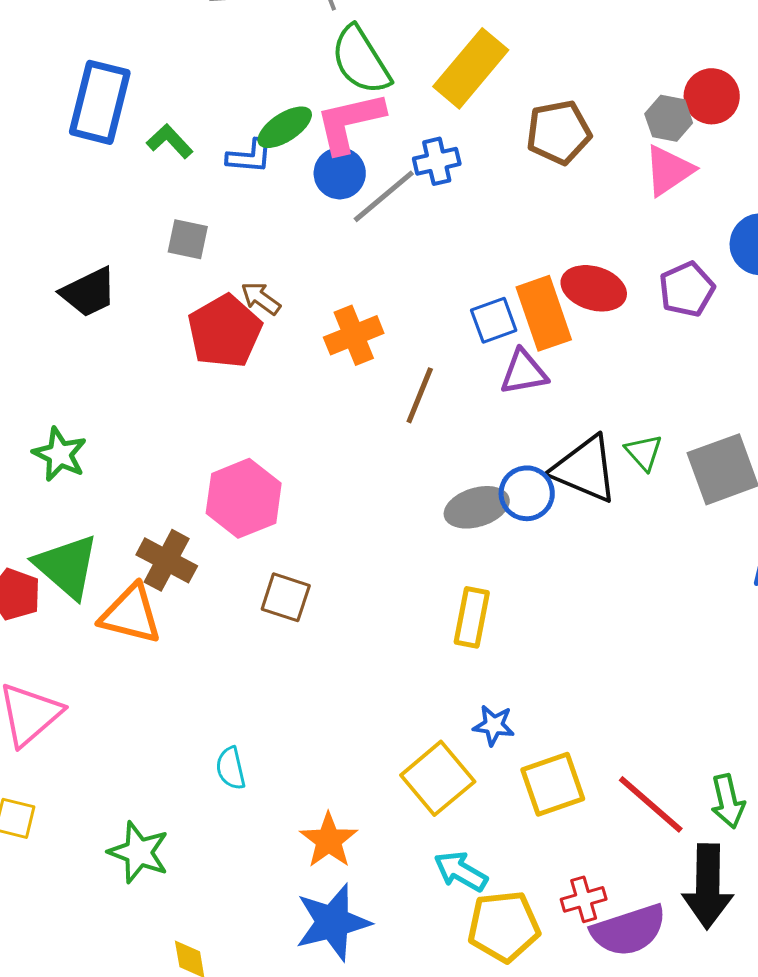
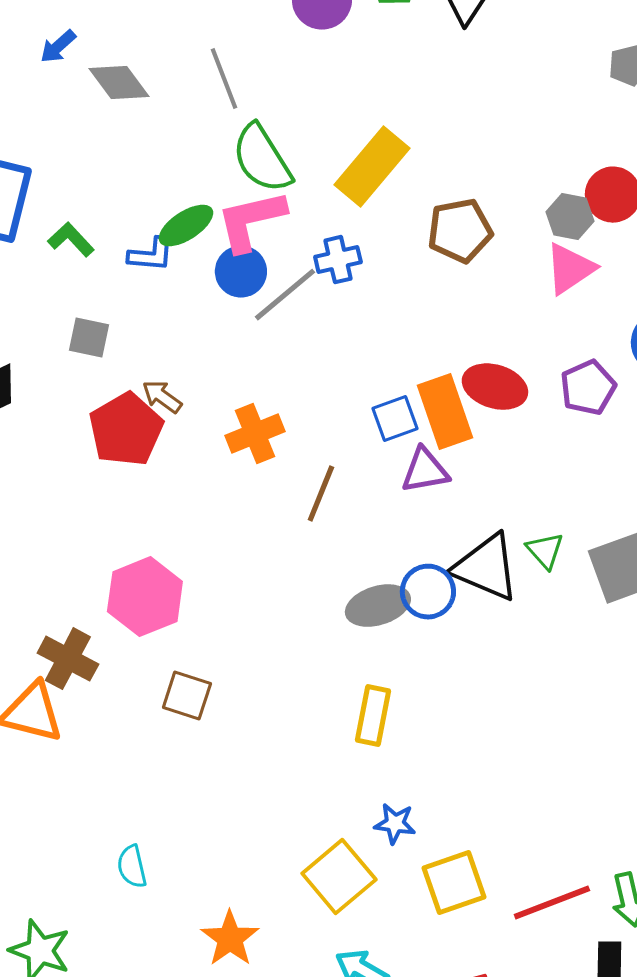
red line: (651, 804) -> (552, 903), turned -62

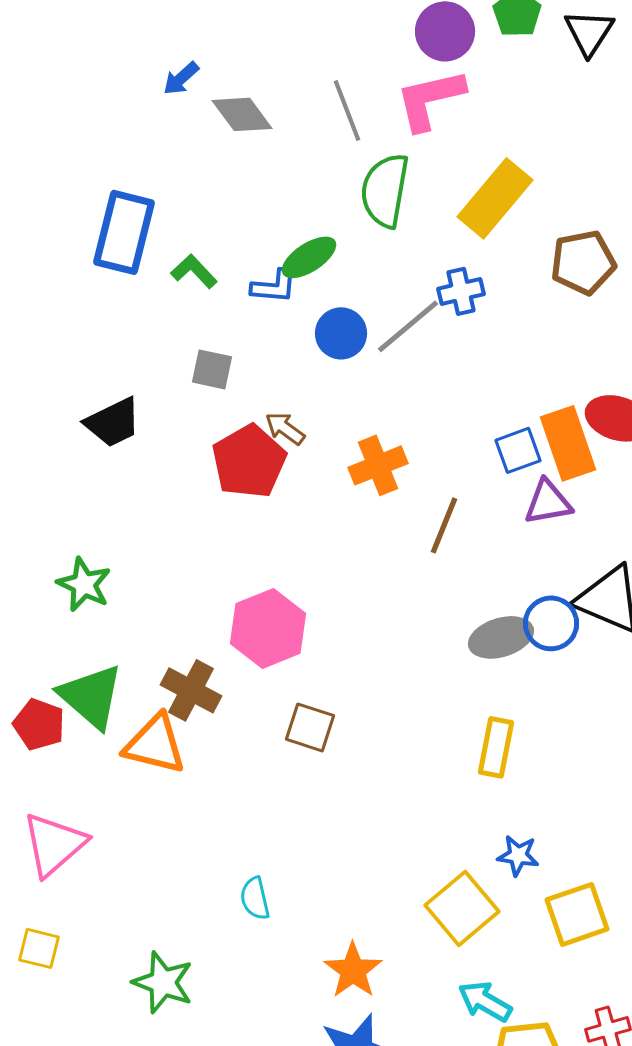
green semicircle: (262, 159) -> (385, 190), turned 42
pink L-shape: (251, 221) -> (430, 99), moved
blue circle: (241, 272) -> (341, 333), moved

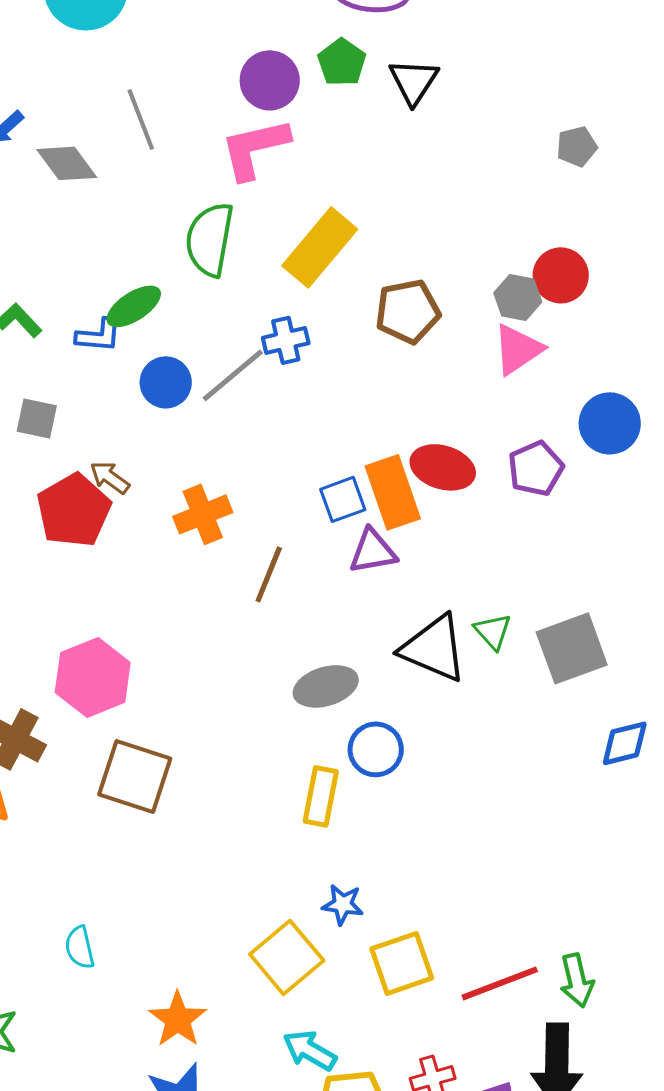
gray line: (347, 110) -> (141, 119), moved
blue circle: (551, 623) -> (376, 749), moved
brown square: (310, 727) -> (135, 776), size x1.5

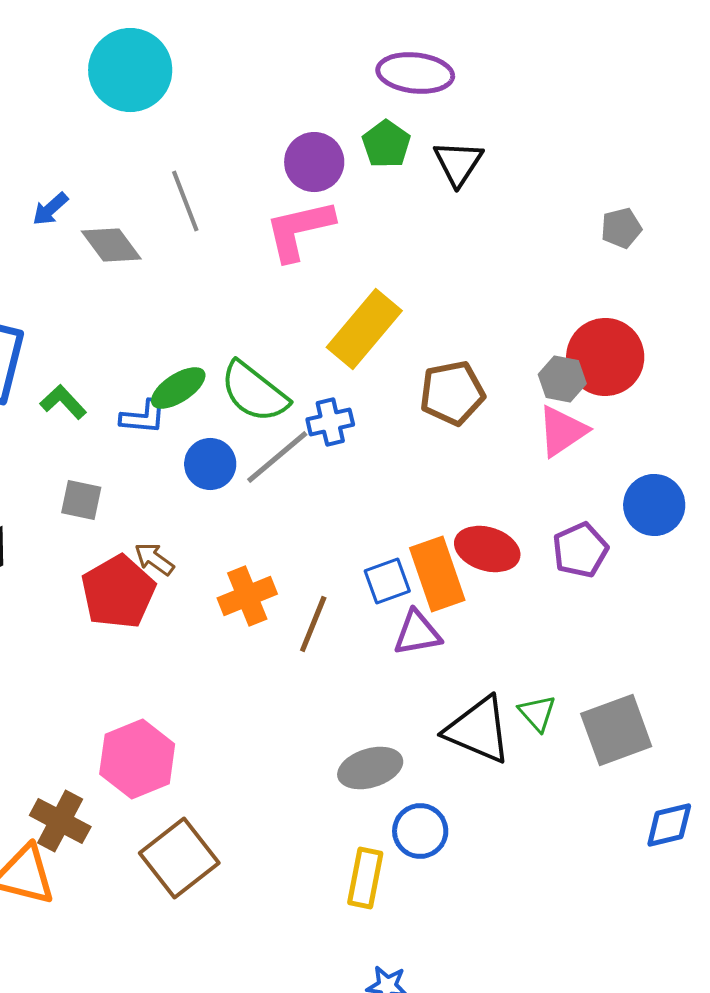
green semicircle: (210, 239) -> (254, 392), moved, turned -62
red circle: (561, 275) -> (605, 357), size x1.4
brown line: (269, 574) -> (313, 624), moved
brown square: (135, 776) -> (179, 858), turned 34

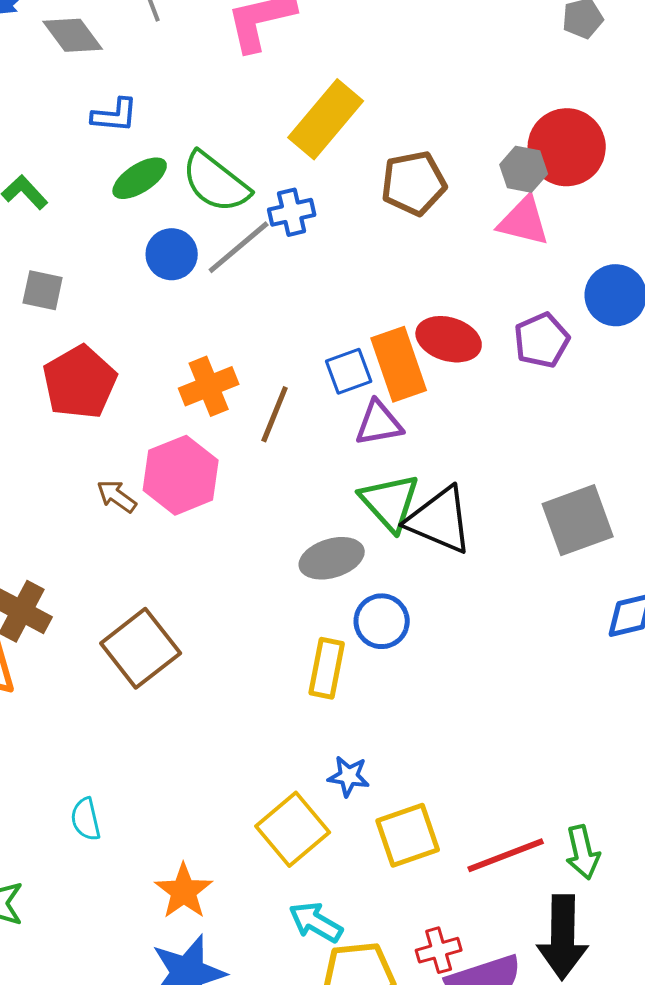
blue L-shape: (143, 417) -> (115, 115), moved
pink triangle: (562, 431) -> (524, 221), turned 48
brown arrow: (154, 559) -> (117, 496), moved
green triangle: (537, 713) -> (390, 502), moved, size x1.6
pink hexagon: (137, 759) -> (181, 475), moved

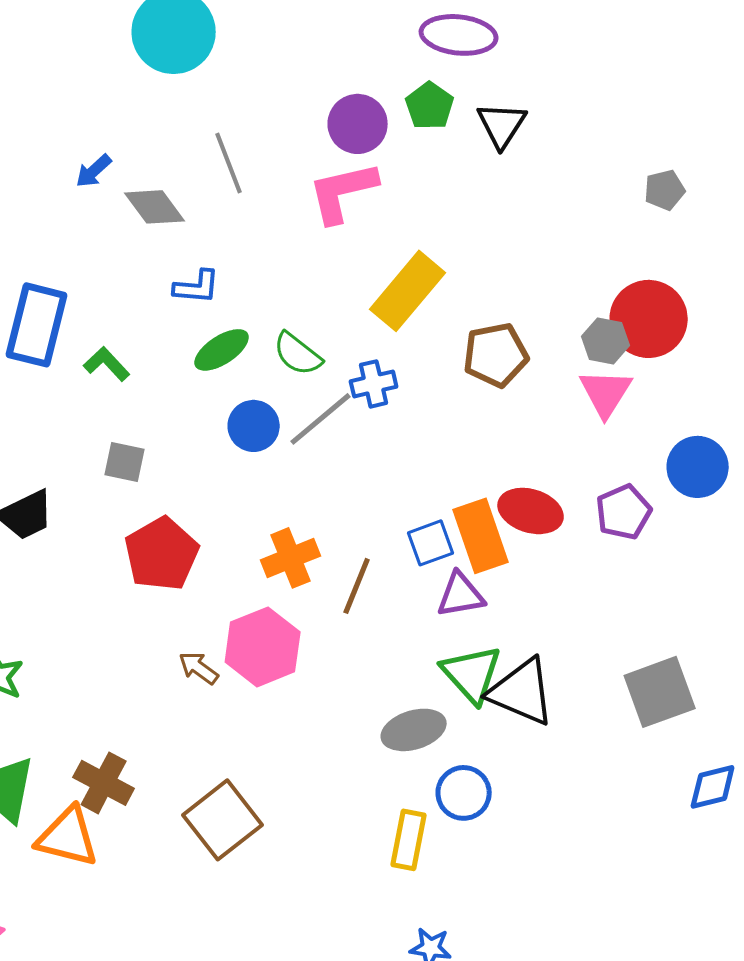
green semicircle: (216, 182) -> (298, 354), size x0.7
pink triangle: (524, 221) -> (606, 393), turned 48

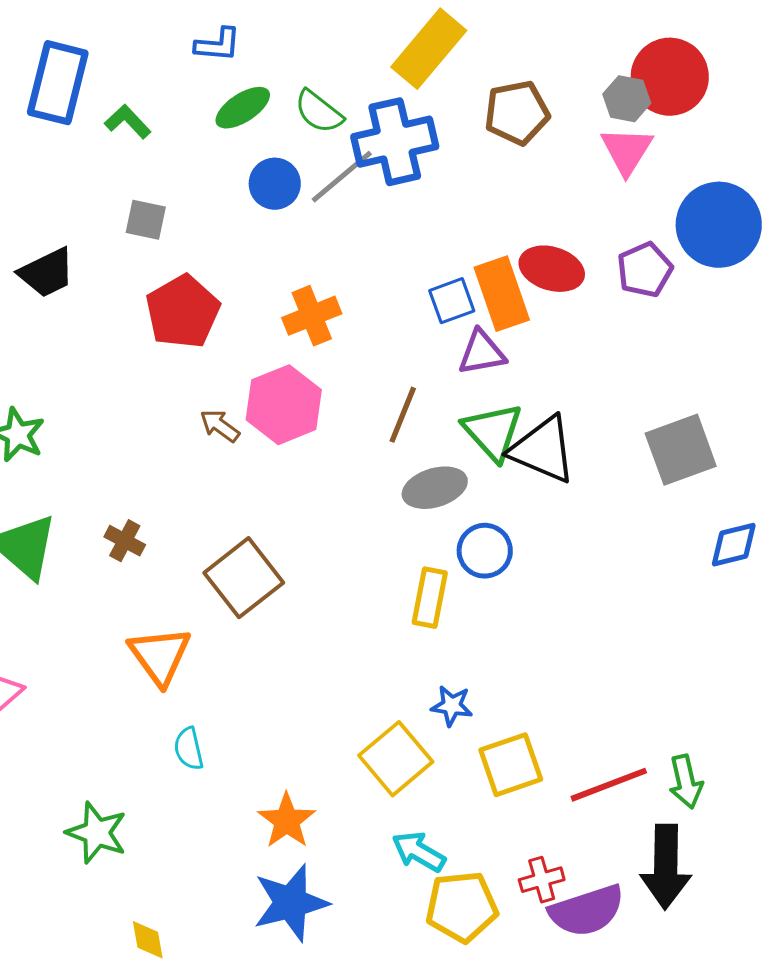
blue cross: (374, 384) -> (395, 142), size x1.8
blue circle: (698, 467) -> (719, 225), size x1.4
brown line: (357, 586) -> (403, 415), moved
brown cross: (104, 783) -> (125, 541), size x0.7
orange triangle: (68, 837) -> (160, 656), moved, turned 40

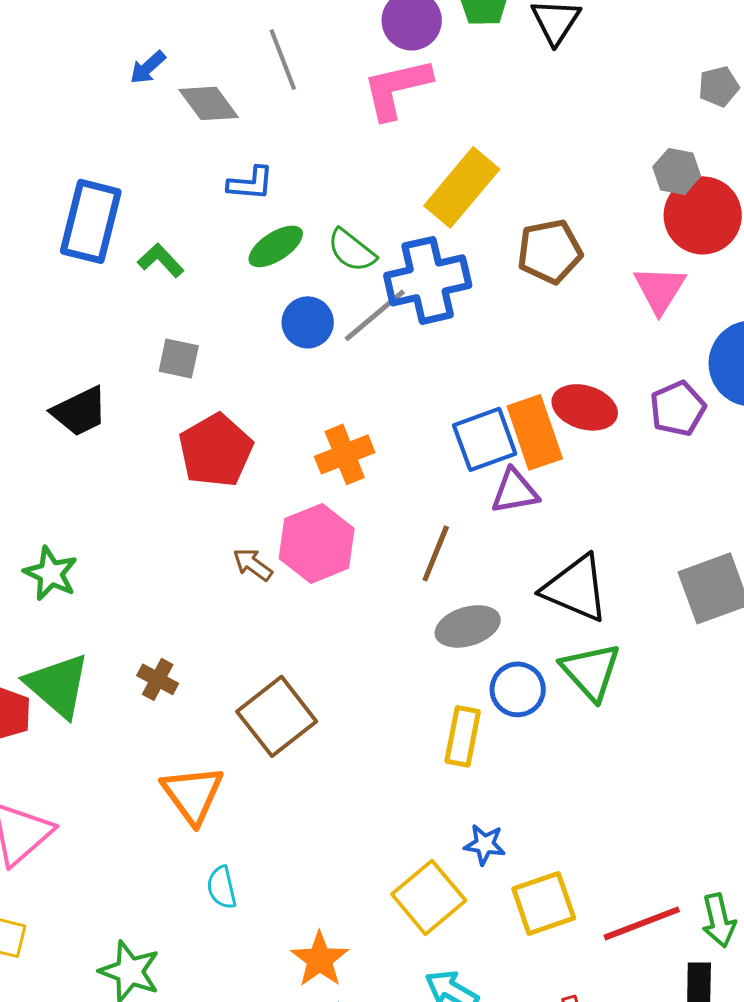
gray hexagon: (627, 99) -> (677, 171), moved
blue square: (452, 301) -> (485, 439), size x1.4
green triangle: (493, 432) -> (591, 671), moved

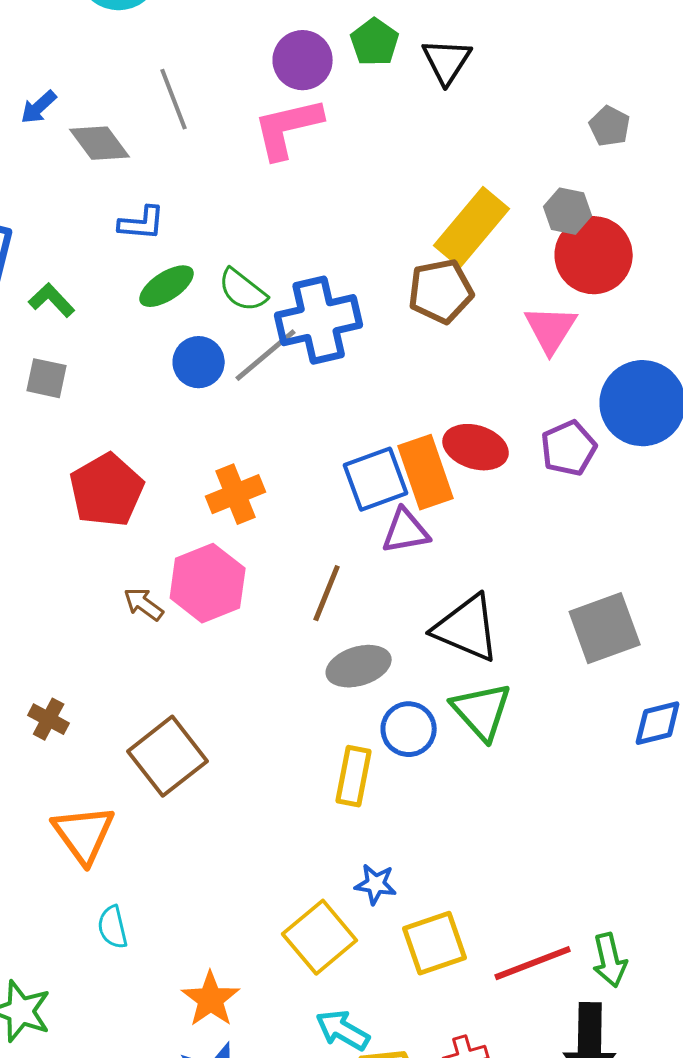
gray pentagon: (719, 86) -> (610, 126), turned -30
yellow rectangle: (462, 187) -> (472, 227), moved
gray square: (179, 358) -> (47, 378), moved

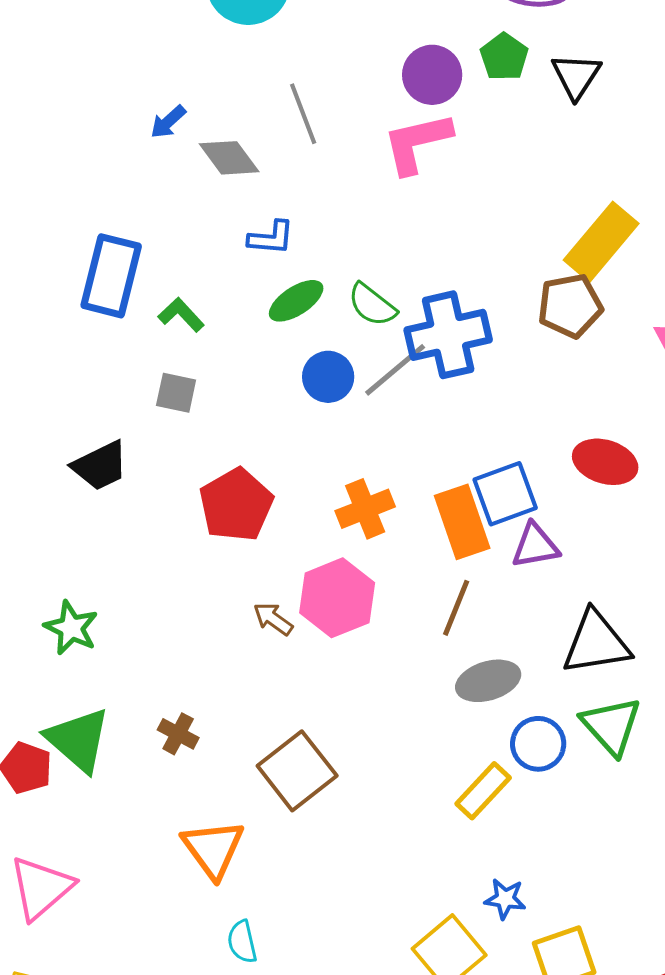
orange rectangle: (426, 472) -> (462, 522), moved
black triangle: (467, 628) -> (596, 643), turned -32
yellow rectangle: (354, 776) -> (483, 791), turned 32

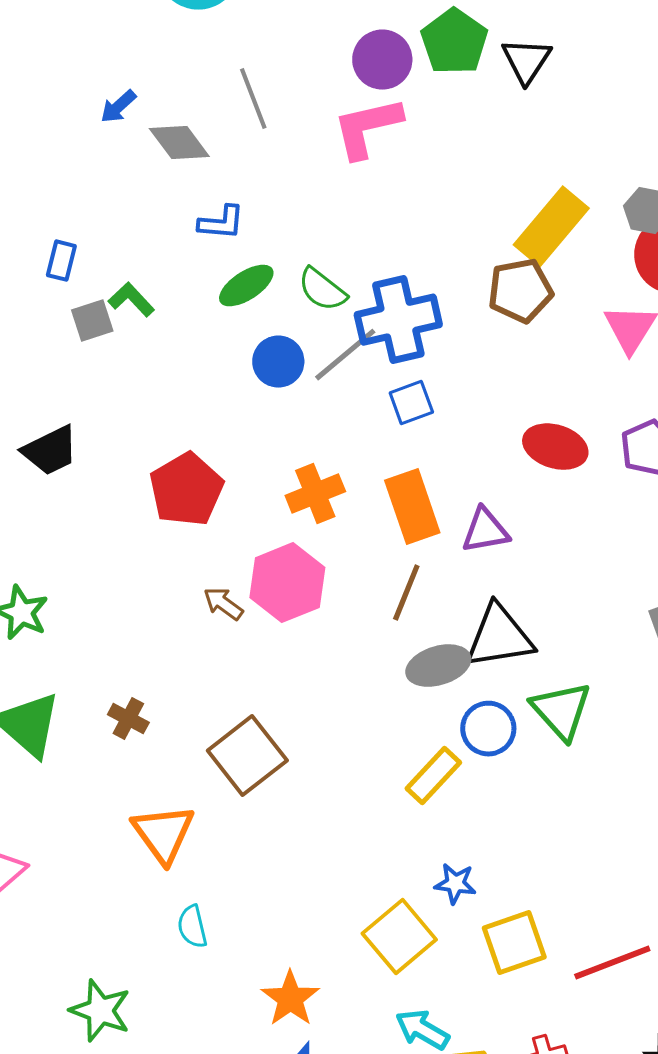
green pentagon: (504, 57) -> (454, 42), size x1.4
blue rectangle: (111, 276) -> (61, 261), size x0.5
gray square: (176, 393) -> (92, 321), moved, turned -30
blue square: (505, 494) -> (411, 403), moved, size x0.7
black triangle: (596, 643) -> (499, 637), moved

